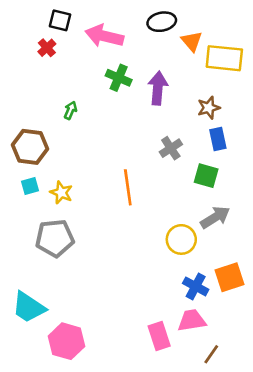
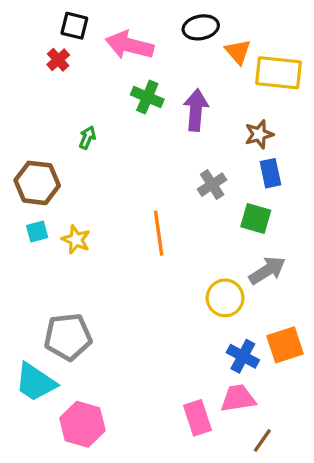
gray pentagon: (55, 238) -> (68, 337), moved

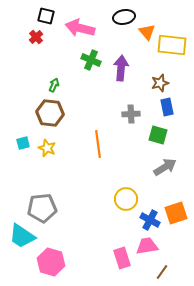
brown hexagon: (37, 183) -> (50, 113), moved
gray cross: (212, 185) -> (131, 114), turned 30
yellow circle: (225, 298) -> (126, 199), moved

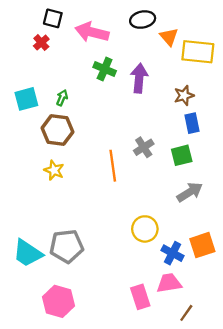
gray cross: (131, 114) -> (144, 147), moved, turned -30
green square: (158, 135) -> (182, 155), turned -30
cyan square: (23, 143) -> (26, 99), moved, size x1.5
gray pentagon: (42, 208) -> (67, 246), moved
cyan trapezoid: (22, 236) -> (28, 253), moved

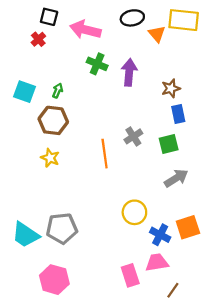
yellow rectangle: (198, 52) -> (184, 20), moved
cyan square: (26, 99) -> (24, 92), turned 35

